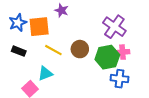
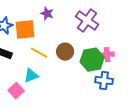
purple cross: (114, 27) -> (87, 21), moved

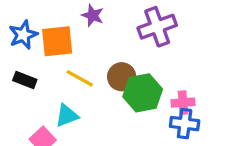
purple cross: (87, 21) -> (157, 27), turned 35
pink cross: (107, 55) -> (183, 103), moved
green hexagon: (92, 60) -> (143, 93), moved

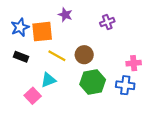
purple cross: (157, 27) -> (107, 22), size x0.6
green hexagon: (143, 93) -> (93, 82), moved
pink cross: (183, 103) -> (134, 63), moved

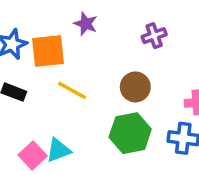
brown circle: (84, 55) -> (135, 87), moved
cyan triangle: (48, 80) -> (58, 150), moved

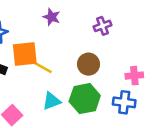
orange square: (48, 51) -> (25, 54), moved
cyan triangle: (58, 150) -> (52, 101), moved

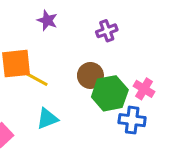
pink cross: (134, 76) -> (144, 89), turned 36
green hexagon: (85, 99) -> (110, 93), moved

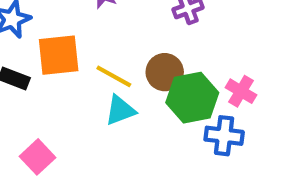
yellow line: (35, 78) -> (114, 76), moved
cyan triangle: (47, 119) -> (120, 110), moved

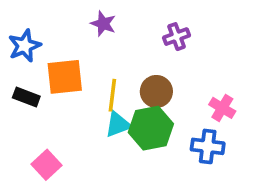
yellow line: (114, 76) -> (112, 95), turned 68
green hexagon: (192, 98) -> (151, 128), moved

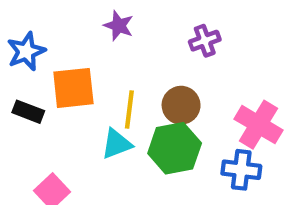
pink cross: (222, 108) -> (259, 125), size x1.5
cyan triangle: (118, 124) -> (117, 144), moved

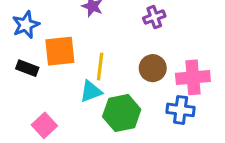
brown circle: (181, 105) -> (153, 68), moved
pink cross: (259, 125) -> (193, 77), turned -36
green hexagon: (175, 148) -> (122, 113), moved

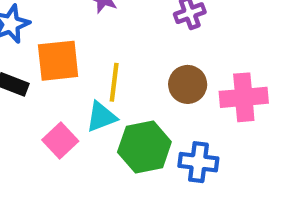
blue cross: (181, 110) -> (198, 162), moved
pink square: (44, 125) -> (60, 141), moved

